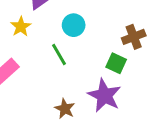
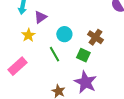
brown cross: (134, 37) -> (95, 37), moved, turned -35
green square: (116, 63) -> (83, 55), moved

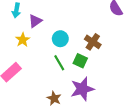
green line: (54, 54) -> (59, 63), moved
purple star: (85, 82) -> (82, 89), turned 30

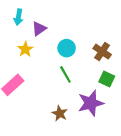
green square: (80, 61) -> (107, 79), moved

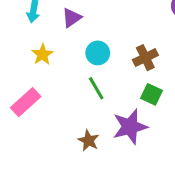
purple triangle: (39, 29) -> (72, 18), moved
brown cross: (102, 52) -> (145, 58), turned 30

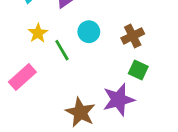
green line: (96, 88) -> (62, 50), moved
brown star: (89, 141) -> (80, 112), size x1.5

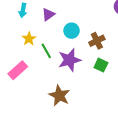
cyan circle: (89, 32) -> (72, 31), moved
purple star: (119, 100) -> (69, 60), moved

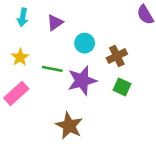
yellow star: (29, 39) -> (20, 57), moved
green line: (46, 51) -> (52, 69), turned -49

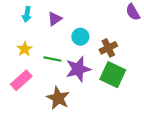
green square: (122, 87) -> (113, 75), size x1.6
brown star: (69, 126) -> (58, 98), moved

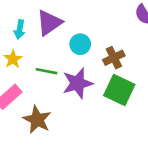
cyan arrow: (27, 14) -> (20, 29), moved
purple triangle: (55, 19) -> (49, 23), size x1.5
brown star: (58, 98) -> (37, 120), moved

